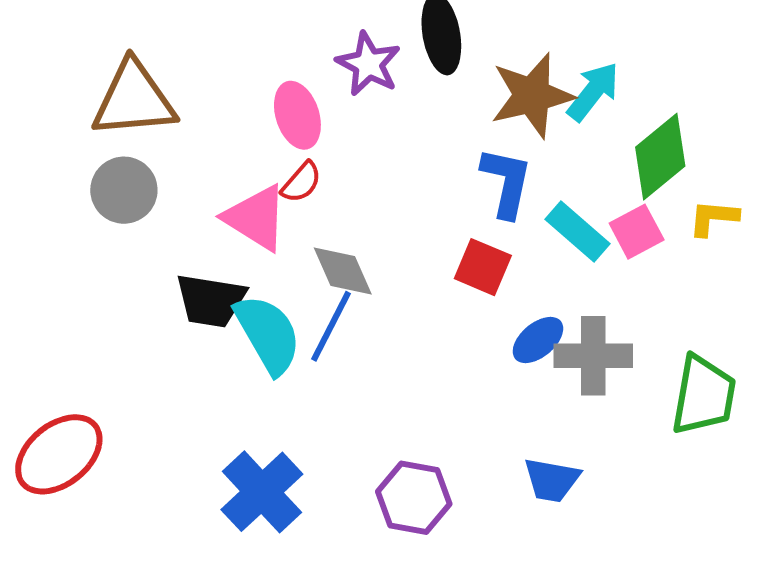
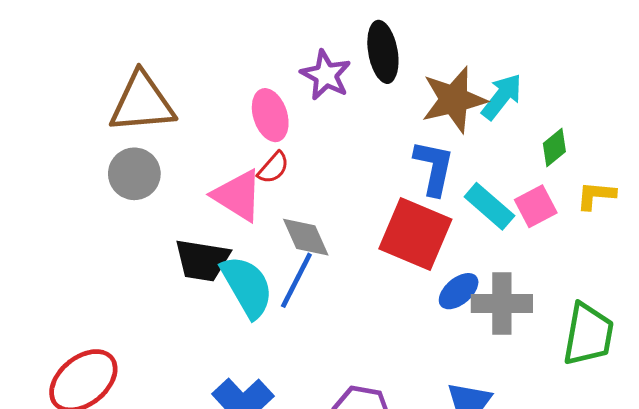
green diamond: (660, 157) -> (554, 148), size x0.6
red square: (483, 267) -> (415, 234), size x1.6

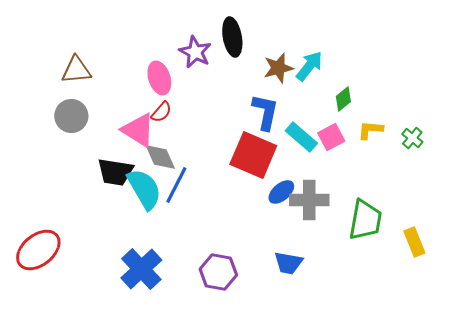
brown star: (454, 100) -> (278, 68), size x0.7
brown triangle: (142, 103) -> (76, 70), size x0.7
gray diamond: (306, 237) -> (160, 157), moved

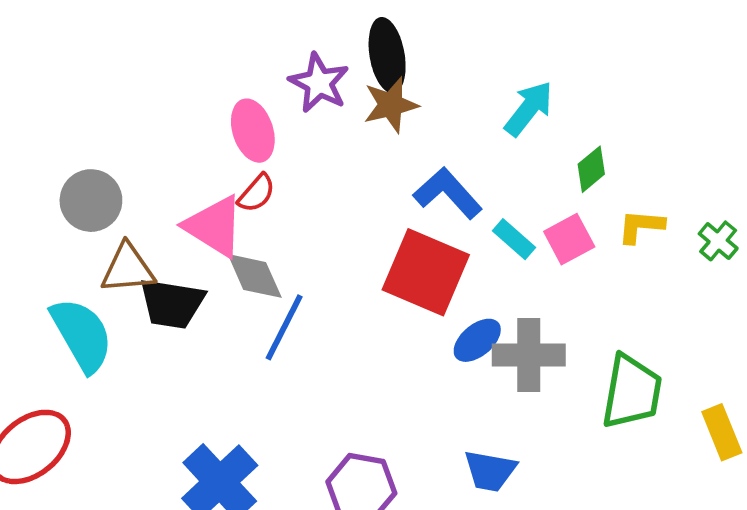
brown star: (278, 68) -> (391, 105), moved
brown triangle: (76, 70) -> (128, 269), moved
blue L-shape: (265, 112) -> (448, 193), turned -54
cyan rectangle: (301, 137) -> (514, 239), size x0.7
cyan semicircle: (144, 189) -> (82, 335), moved

